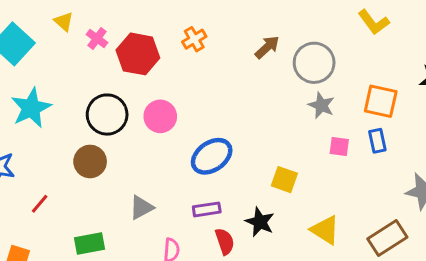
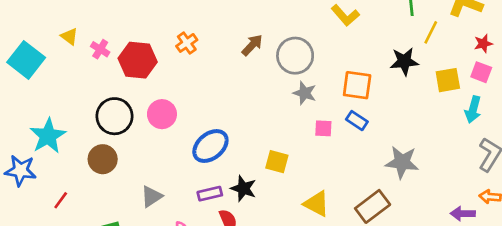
cyan star: (31, 108) -> (48, 136), moved
blue rectangle: (377, 141) -> (357, 121), turned -40
black star: (260, 222) -> (243, 189), moved

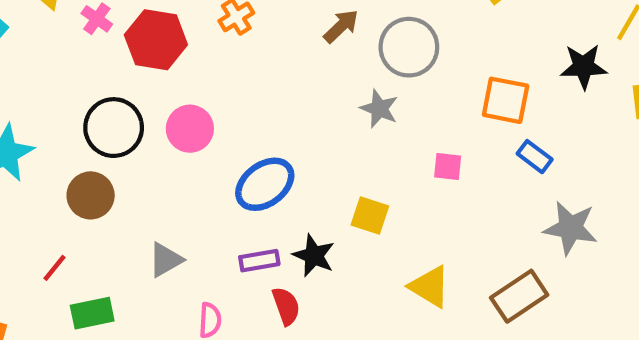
gray star: (305, 93) -> (379, 109), moved
blue rectangle: (357, 121) -> (535, 157), moved
red line: (61, 200) -> (55, 268), moved

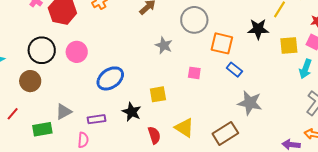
gray circle: (409, 47) -> (194, 20), moved
yellow square: (370, 216) -> (158, 94), turned -30
purple rectangle: (259, 261) -> (97, 119), moved
red semicircle: (286, 306) -> (154, 135), moved
green rectangle: (92, 313) -> (42, 129), moved

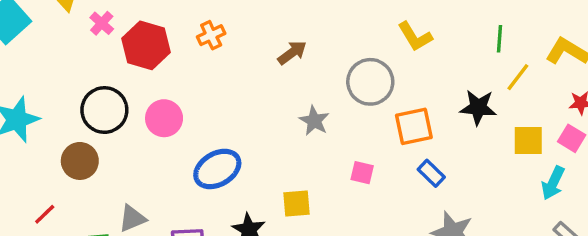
orange square: (222, 43) -> (414, 126), turned -30

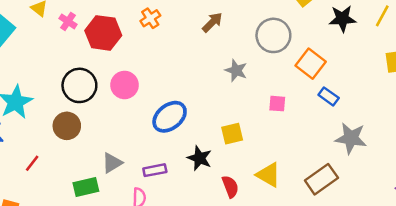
black star: (478, 107) -> (342, 19), moved
orange square: (414, 126) -> (311, 64), turned -32
red line: (45, 214) -> (32, 163), moved

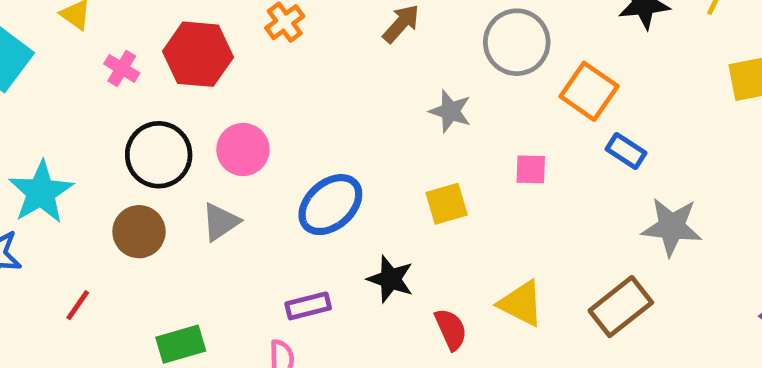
pink cross: (68, 21) -> (122, 68), moved
yellow square: (232, 134) -> (447, 204), moved
gray triangle: (112, 163) -> (220, 222), moved

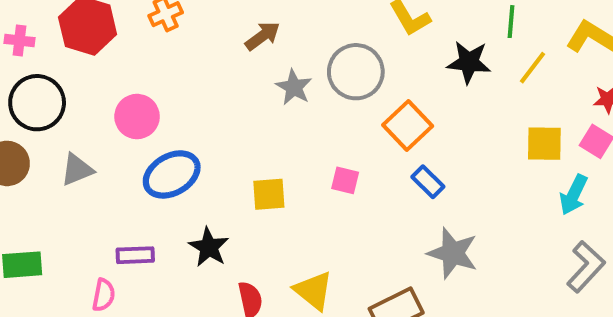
pink cross: (122, 68) -> (19, 41), moved, turned -36
gray star: (450, 111) -> (294, 87), moved
pink circle: (243, 149) -> (137, 117), moved

